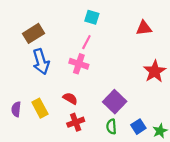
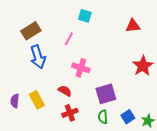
pink line: (86, 42) -> (69, 39), moved
pink cross: (79, 64) -> (81, 68), moved
purple square: (115, 102) -> (106, 94), turned 30

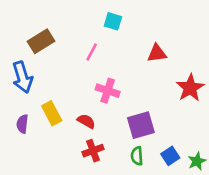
red triangle: (133, 26) -> (157, 53), moved
blue arrow: (38, 57) -> (22, 77), moved
yellow rectangle: (37, 100) -> (52, 113), moved
purple semicircle: (15, 101) -> (22, 124), moved

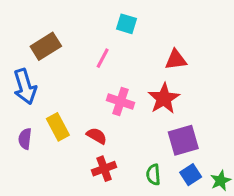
red star: (190, 88) -> (164, 98), moved
purple square: (141, 125) -> (183, 140), moved

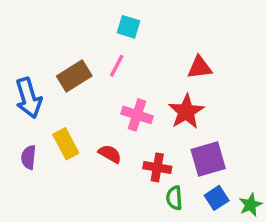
cyan square: (126, 24) -> (129, 27), moved
brown rectangle: (46, 46) -> (74, 76), moved
red cross: (104, 169) -> (157, 167), moved, turned 30

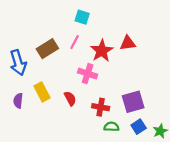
red star: (186, 112) -> (102, 51), moved
red semicircle: (110, 154) -> (70, 98), turned 32
green semicircle: (174, 198) -> (111, 127), turned 96

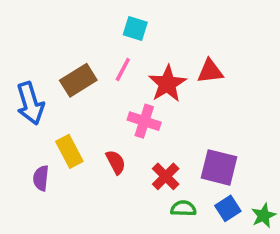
purple semicircle: (18, 101) -> (41, 178), moved
purple square: (133, 102) -> (219, 167), turned 30
red cross: (101, 107) -> (166, 176), turned 35

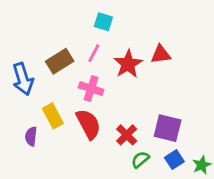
pink cross: (144, 121) -> (91, 89), moved
red semicircle: (116, 162) -> (88, 124), size x1.6
green semicircle: (183, 208) -> (140, 160), turned -42

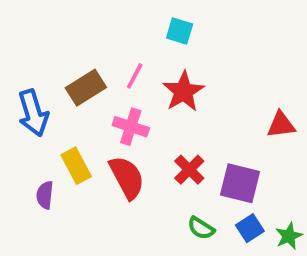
cyan square: (103, 22) -> (180, 31), moved
red triangle: (161, 54) -> (281, 125), moved
red cross: (127, 135) -> (189, 170), moved
green semicircle: (140, 160) -> (201, 228), turned -108

